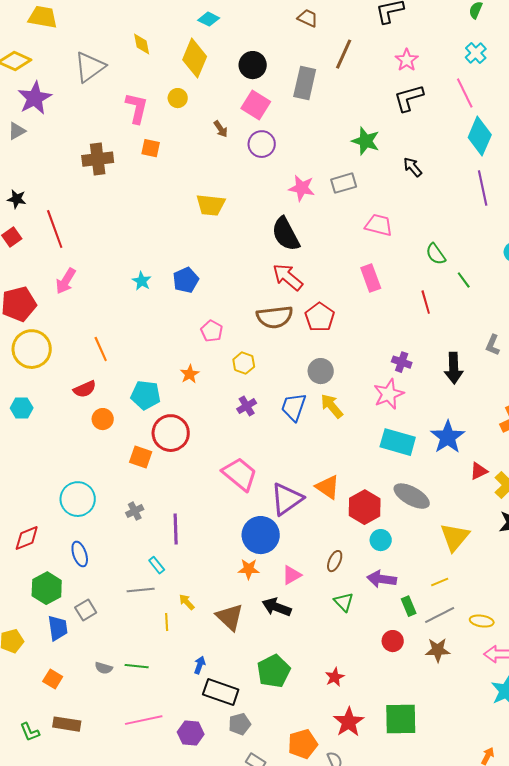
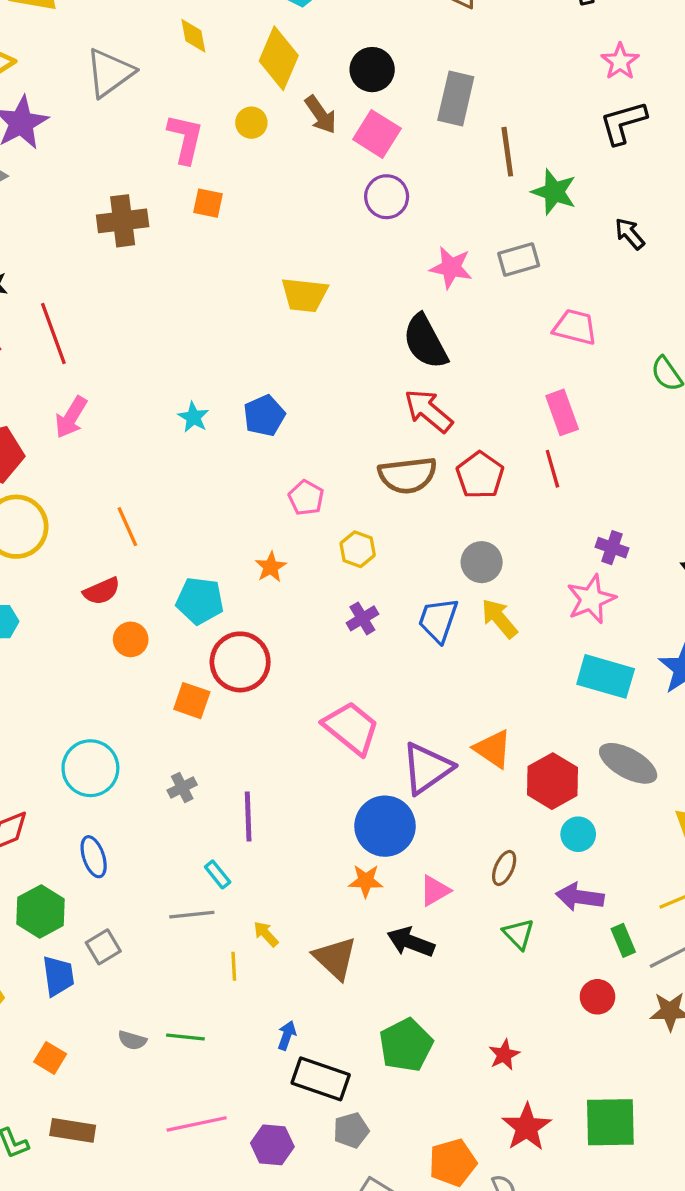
brown line: (344, 54) -> (507, 152), moved, turned -32
brown arrow: (221, 129) -> (321, 115), moved, size x1.4
red line: (426, 302) -> (552, 469), moved

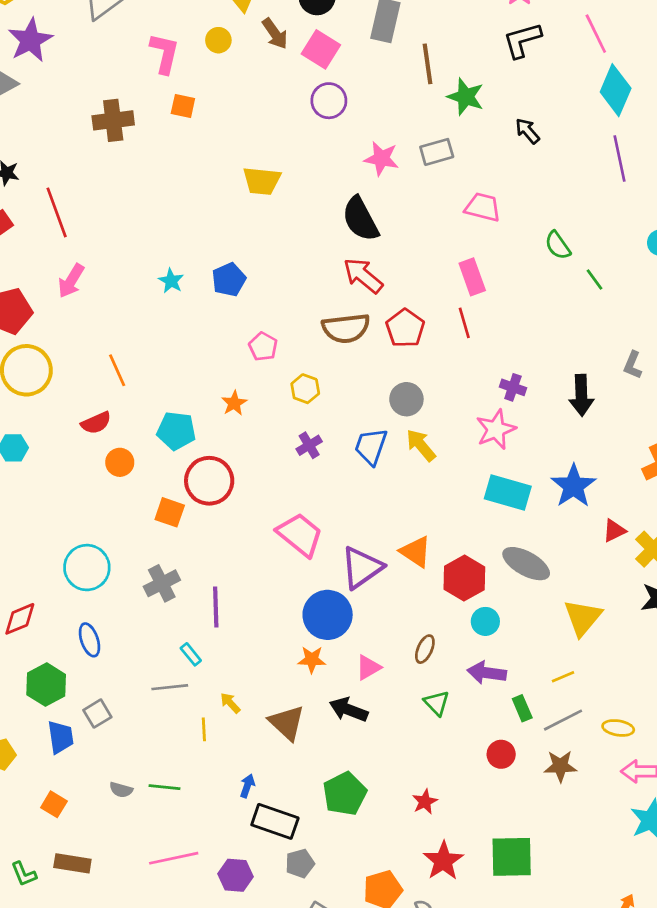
gray cross: (182, 788) -> (162, 583), size x1.5

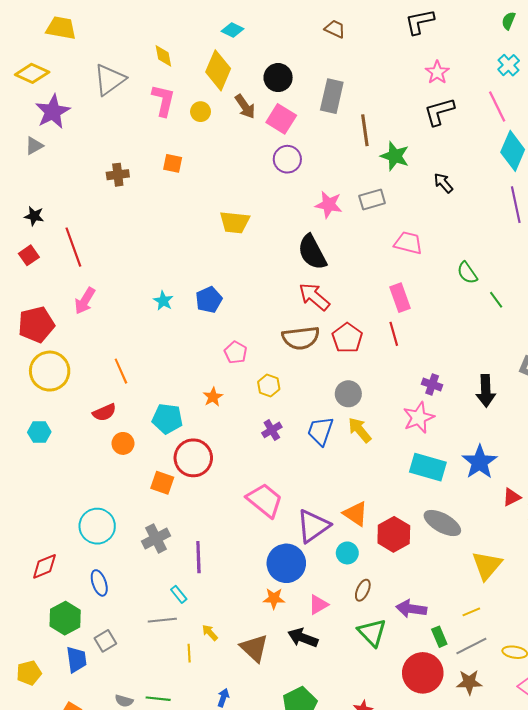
pink L-shape: (164, 53) -> (163, 100), moved
brown cross: (113, 120) -> (118, 175), size x0.7
cyan circle: (485, 621) -> (347, 553), moved
green triangle: (437, 703) -> (372, 633), size x1.4
red circle: (501, 754) -> (423, 673), size x1.8

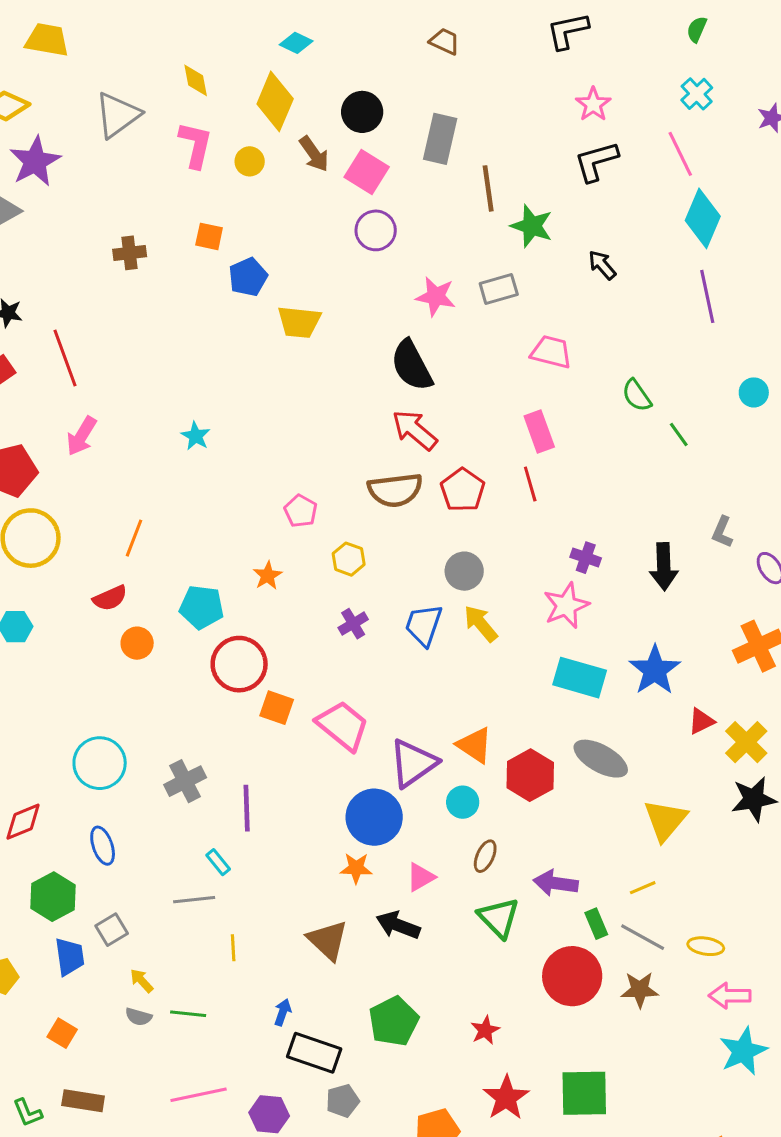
blue pentagon: (209, 300) -> (248, 277), moved
orange line: (121, 371) -> (134, 538), turned 45
orange square: (162, 483) -> (277, 708), moved
yellow arrow: (210, 633) -> (142, 981), moved
gray line: (471, 646) -> (643, 937), turned 56

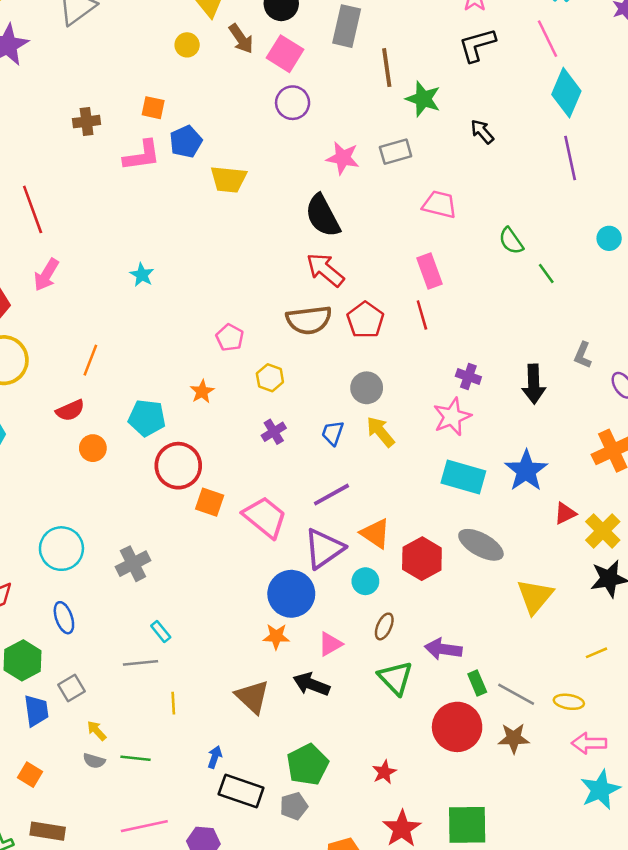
pink L-shape: (196, 145) -> (142, 155), moved, turned 69
blue trapezoid: (424, 625) -> (333, 433), size x0.7
purple line: (247, 808) -> (331, 495), moved, turned 63
yellow line: (643, 888) -> (596, 653), moved
gray pentagon: (343, 1101) -> (294, 806), moved

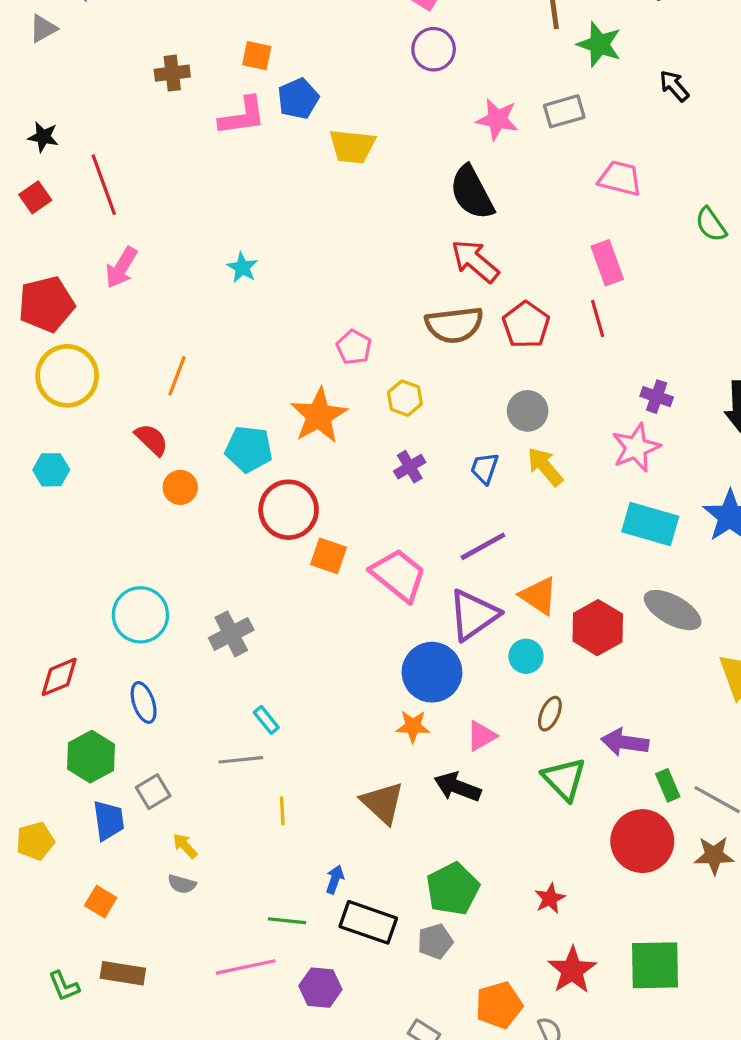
orange star: (202, 392) -> (319, 416), size x1.8
red semicircle: (70, 410) -> (152, 440), turned -112
green line: (136, 758) -> (287, 921), moved

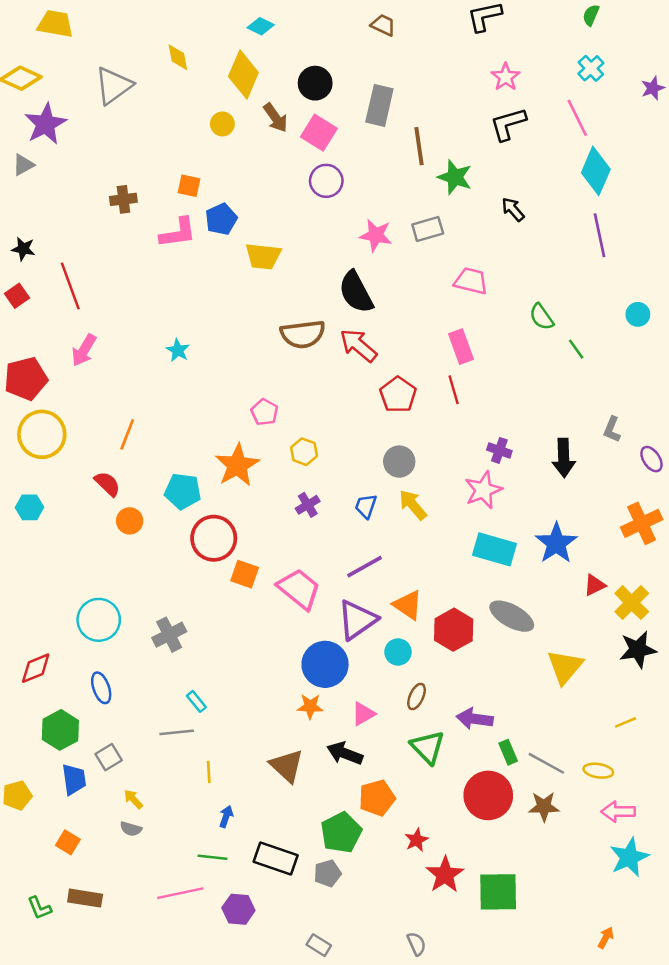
brown semicircle: (454, 325) -> (303, 334), moved
blue arrow: (335, 879) -> (226, 816), moved
red star: (572, 970) -> (445, 875), moved
orange pentagon: (499, 1005) -> (377, 798), moved

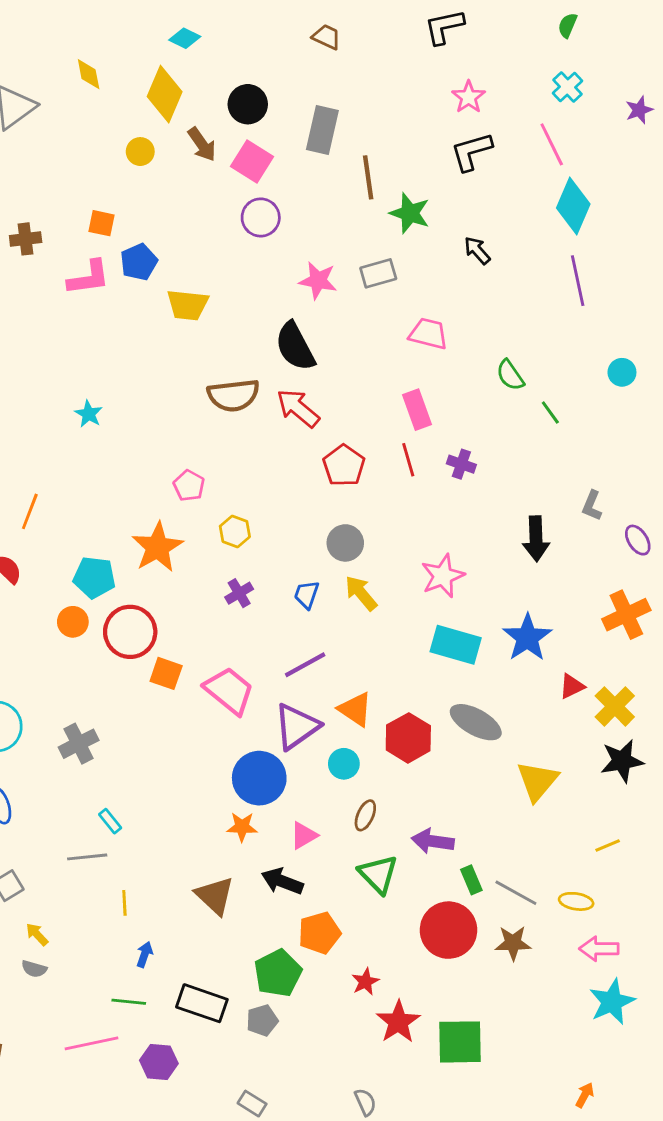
purple cross: (499, 450) -> (461, 464), moved
orange circle: (130, 521) -> (73, 622), moved

